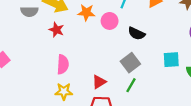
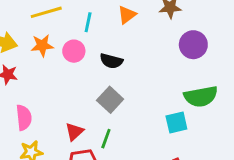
cyan square: (171, 60) -> (176, 123), moved
green line: (131, 85) -> (106, 139), moved

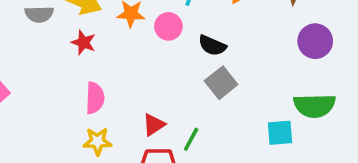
gray square: (110, 100) -> (221, 83), moved

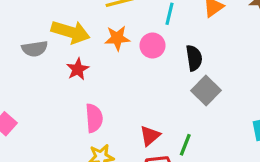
red star: (83, 42) -> (78, 69), turned 30
black semicircle: (212, 46) -> (194, 58), turned -115

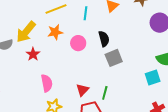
yellow arrow: (71, 32) -> (26, 32), turned 120
pink circle: (152, 46) -> (78, 43), moved
gray square: (206, 91) -> (114, 58), turned 30

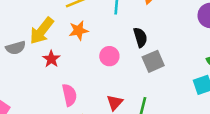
pink circle: (78, 43) -> (109, 56), moved

